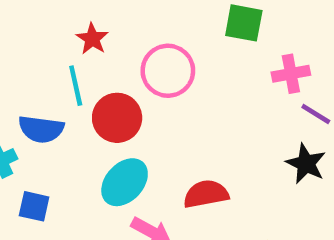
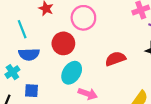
cyan line: (76, 86) -> (22, 29), moved
red semicircle: (206, 194) -> (115, 59), moved

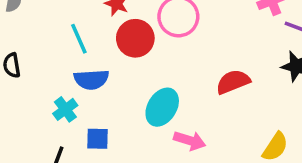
red circle: (63, 43) -> (135, 38), moved

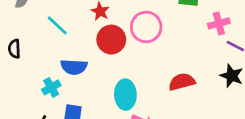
cyan line: (79, 39) -> (57, 25), moved, turned -30
cyan ellipse: (162, 107) -> (125, 95), turned -40

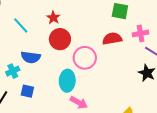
pink circle: (146, 27) -> (85, 58), moved
red semicircle: (182, 82) -> (112, 39), moved

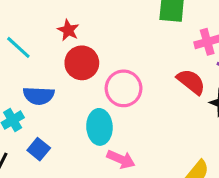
red semicircle: (112, 39) -> (191, 82), moved, turned 54
blue square: (27, 91) -> (39, 149), turned 32

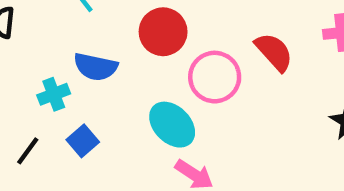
red semicircle: (191, 82) -> (274, 52), moved
cyan ellipse: (99, 127) -> (172, 125), turned -52

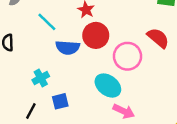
blue semicircle: (96, 67) -> (68, 48), moved
blue square: (83, 141) -> (60, 101), turned 35

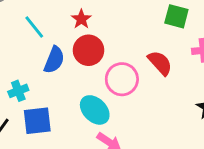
blue semicircle: (68, 48) -> (54, 60), turned -80
blue square: (60, 101) -> (37, 121), size x1.5

